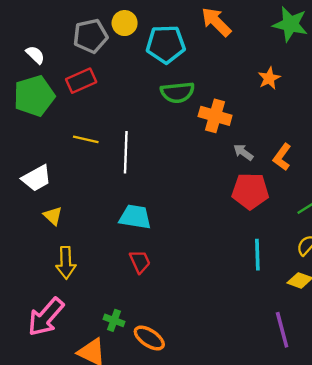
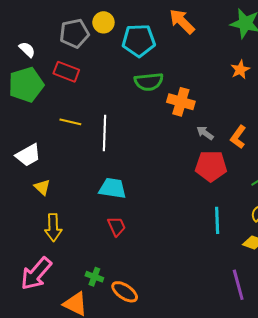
orange star: (269, 78) -> (240, 70), moved
red rectangle: (81, 81) -> (66, 72), turned 45

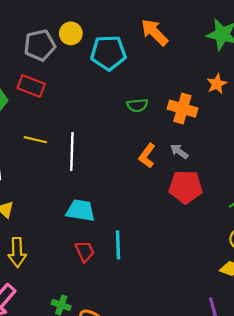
green semicircle: (149, 82) -> (137, 105), moved, size x0.7
orange cross: (181, 102) -> (182, 109), moved
orange L-shape: (238, 137) -> (147, 156), moved
cyan line: (217, 220) -> (118, 245), moved

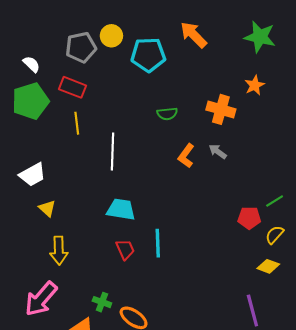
green semicircle: (137, 105) -> (167, 114), moved
yellow line: (35, 140) -> (77, 123), moved, turned 70
red pentagon: (186, 187) -> (249, 218), moved, size x0.7

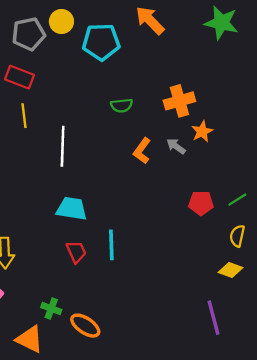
orange star: (255, 85) -> (202, 132), moved
orange cross: (221, 109) -> (179, 101), turned -32
red pentagon: (249, 218) -> (201, 203), moved
yellow semicircle: (275, 235) -> (237, 236), turned -30

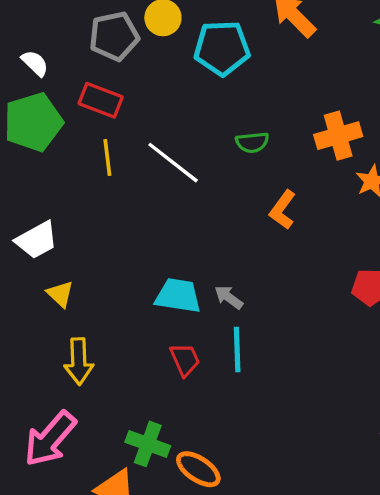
white line: (63, 146) -> (173, 163), moved, turned -54
gray arrow: (176, 146) -> (229, 297), moved
green cross: (51, 309) -> (148, 444), size x1.4

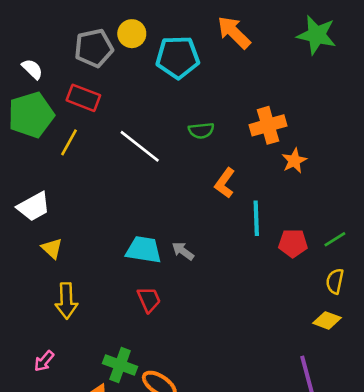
yellow line: (107, 158) -> (69, 142), moved, turned 36
cyan line: (237, 350) -> (256, 218), moved
pink arrow: (50, 439) -> (44, 361), size x0.5

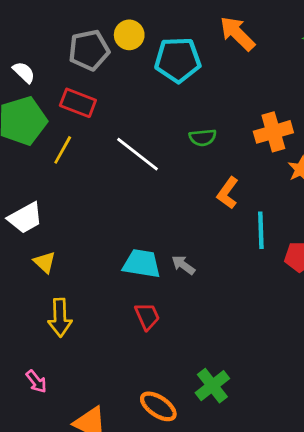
pink arrow: (44, 361) -> (36, 381), turned -80
green cross: (120, 365) -> (212, 386), moved, turned 32

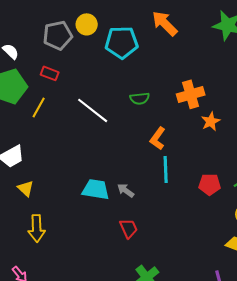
red rectangle: (78, 103) -> (50, 73), size x0.7
cyan line: (261, 230) -> (166, 169), moved
red trapezoid: (147, 316) -> (129, 228), moved

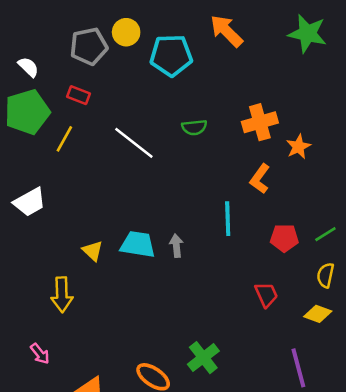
orange star: (211, 121) -> (298, 147), moved
orange L-shape: (158, 138) -> (260, 179), moved
yellow triangle: (26, 188) -> (93, 251), moved
gray arrow: (126, 190) -> (176, 246), turned 48
red trapezoid: (129, 228) -> (266, 295), moved

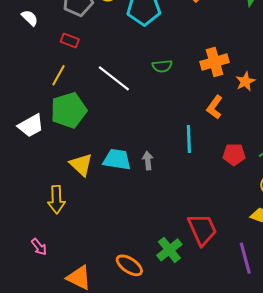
green pentagon: (27, 112) -> (69, 110), moved
yellow triangle: (93, 251) -> (81, 165), size x1.4
red trapezoid: (266, 295) -> (202, 229), moved, size x1.6

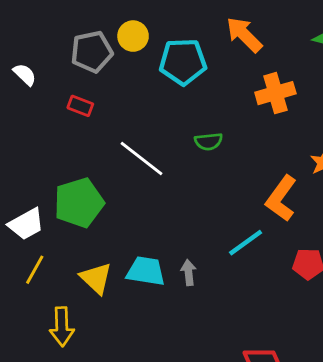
orange cross: (215, 62) -> (275, 93), moved
yellow line: (58, 75) -> (35, 270), moved
orange L-shape: (215, 107) -> (281, 198), size x1.4
cyan line: (189, 139) -> (246, 243), turned 56

